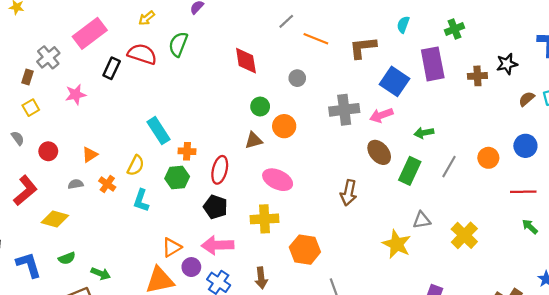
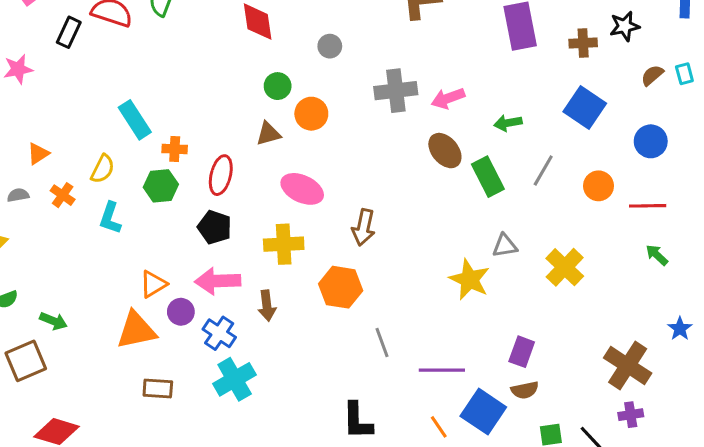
blue square: (394, 81) -> (585, 108), moved
orange circle: (488, 158) -> (598, 186), moved
green rectangle: (410, 171) -> (488, 177), turned -52
brown arrow: (349, 193) -> (364, 227), moved
brown arrow: (261, 278) -> (267, 306), moved

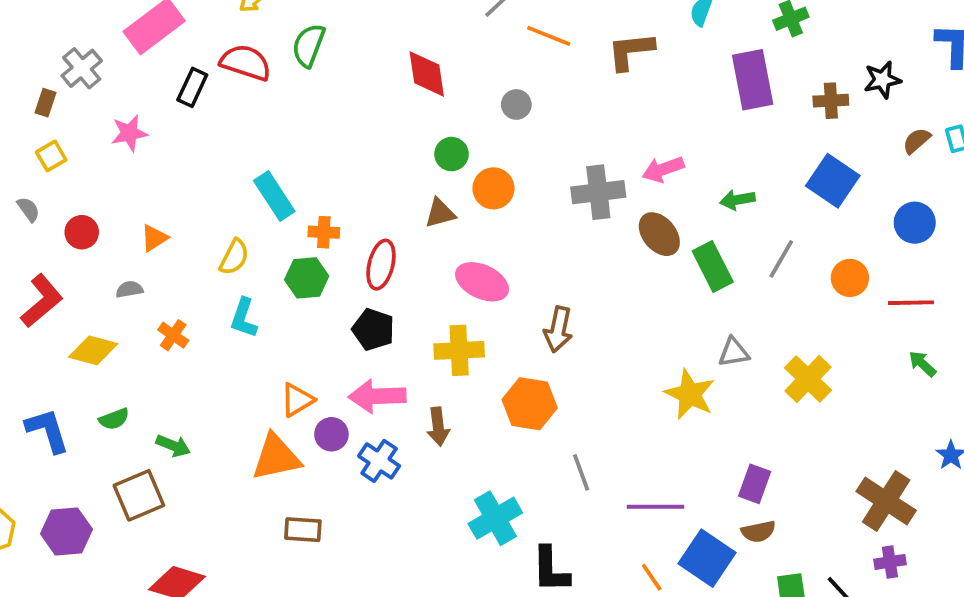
gray cross: (396, 91) -> (598, 192), moved
orange cross: (63, 195) -> (173, 335), moved
cyan cross: (235, 379) -> (495, 518), moved

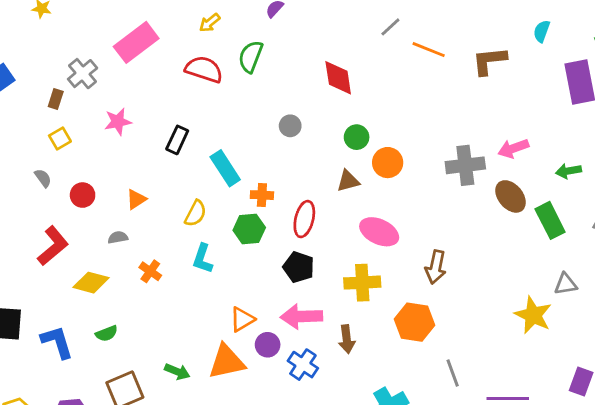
black rectangle: (192, 87) -> (177, 140), moved
gray circle: (516, 104) -> (290, 126), moved
green arrow: (173, 446) -> (177, 372), moved

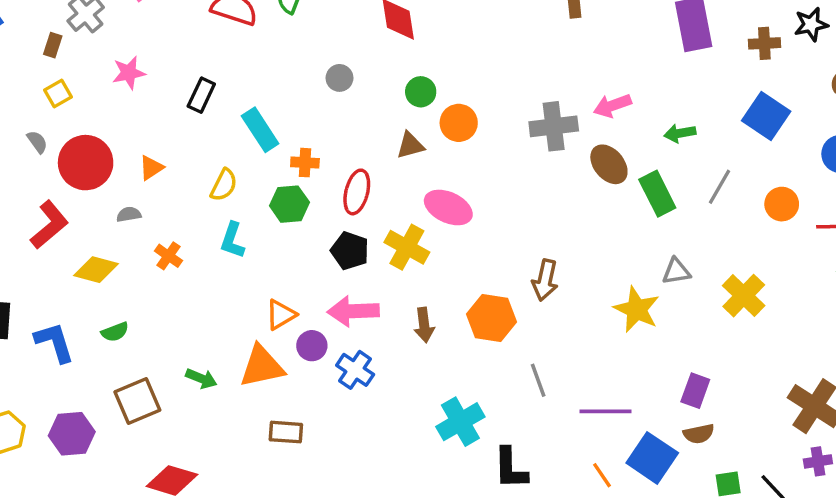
red circle: (83, 195) -> (86, 163), size x1.8
brown arrow: (436, 267) -> (545, 280), moved
yellow cross: (362, 283) -> (407, 247), moved, turned 32
brown arrow: (347, 339) -> (424, 325), moved

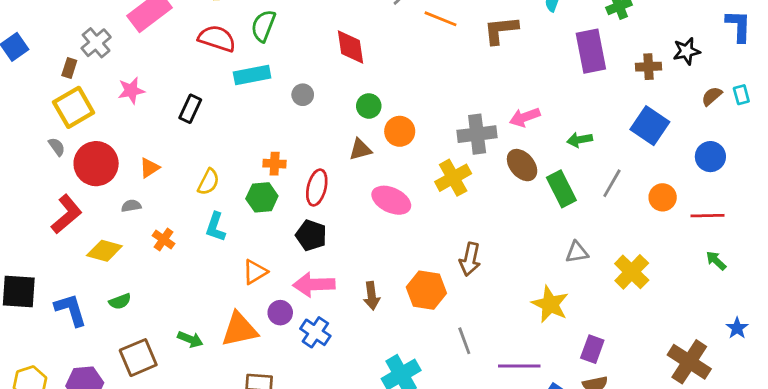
yellow square: (58, 93) -> (74, 107), size x1.8
cyan rectangle: (260, 130) -> (252, 75), moved, turned -68
yellow cross: (407, 247) -> (453, 178), moved, turned 32
yellow star: (637, 309) -> (550, 304), moved
orange triangle: (281, 315) -> (255, 272), moved

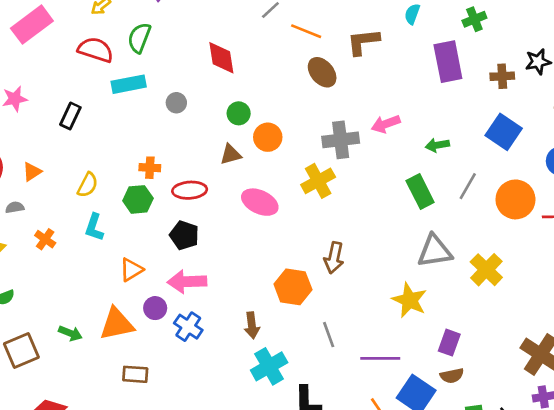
brown ellipse: (522, 165) -> (322, 72), moved
red ellipse: (317, 188) -> (190, 190), turned 72
orange circle: (663, 197) -> (515, 199), size x1.5
gray triangle: (577, 252) -> (435, 251), size x1.6
brown arrow: (372, 296) -> (252, 325), moved

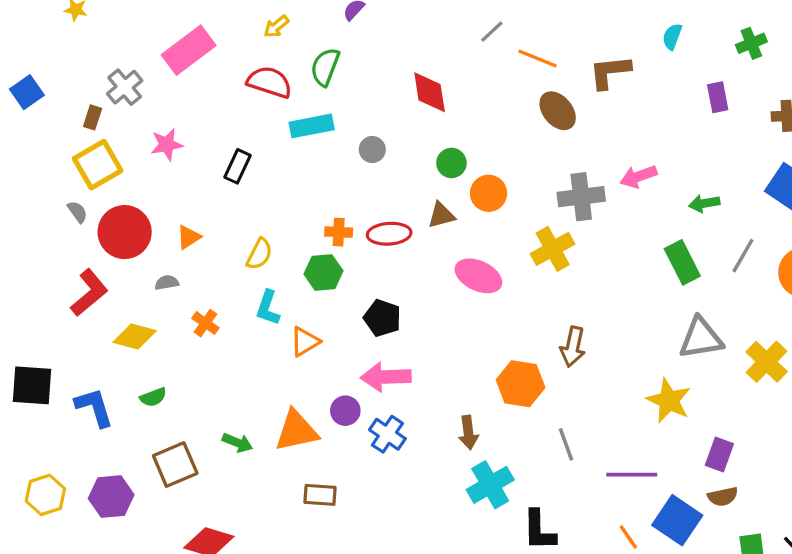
purple rectangle: (448, 62) -> (718, 97), size x0.6
red ellipse: (190, 190) -> (389, 234), moved
orange triangle: (131, 270) -> (305, 342), moved

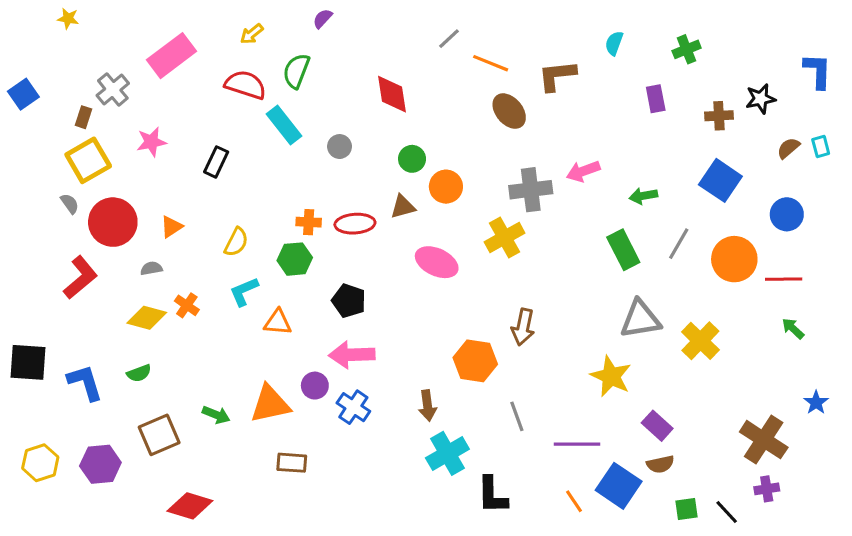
cyan rectangle: (312, 126) -> (284, 125), turned 63
cyan L-shape: (268, 308) -> (244, 291), turned 48
yellow diamond: (135, 337) -> (147, 318), moved
orange triangle: (305, 342) -> (278, 322), turned 36
purple rectangle: (719, 454) -> (657, 426), turned -68

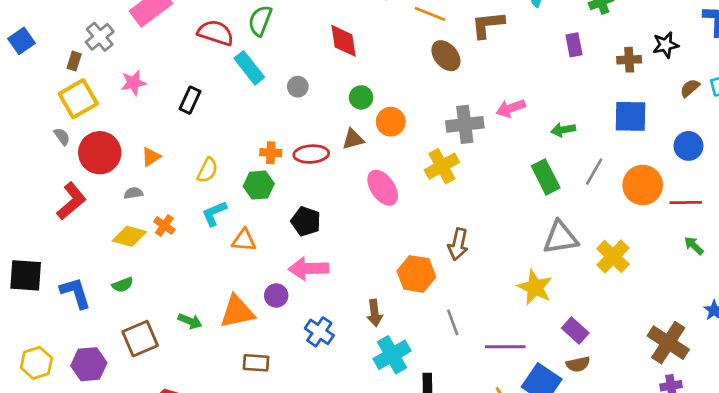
blue square: (720, 180) -> (631, 116), turned -33
pink ellipse: (437, 262) -> (383, 188), turned 30
blue cross: (353, 407) -> (319, 332), moved

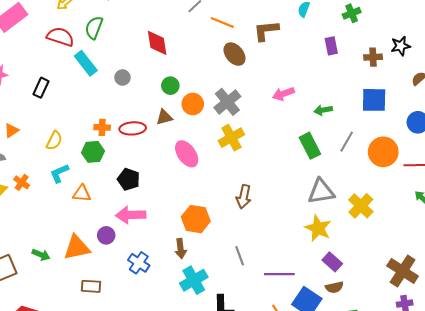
gray cross: (465, 124) -> (227, 102), moved, turned -32
orange hexagon: (416, 274) -> (196, 219), moved
yellow star: (535, 287) -> (318, 228), moved

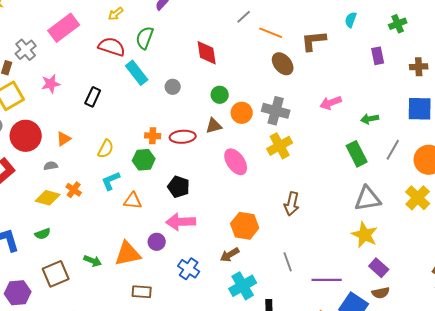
gray cross: (227, 102) -> (276, 111), turned -36
yellow cross: (361, 206) -> (418, 198), moved
brown arrow: (181, 249) -> (230, 255), turned 66

